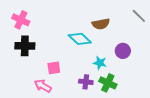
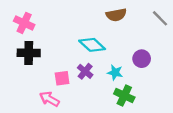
brown semicircle: (101, 24) -> (116, 15), moved
purple cross: (86, 82) -> (85, 71), moved, turned 32

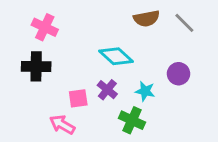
gray line: (160, 18) -> (184, 23), moved
pink cross: (24, 23) -> (45, 27), moved
green cross: (124, 96) -> (132, 120), moved

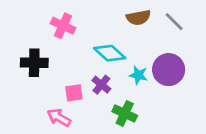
pink cross: (45, 27) -> (63, 26), moved
purple circle: (179, 74) -> (169, 70), size x1.5
cyan star: (145, 91) -> (138, 75), moved

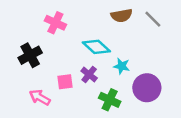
black cross: (34, 63) -> (30, 55), turned -30
purple circle: (169, 70) -> (147, 88), moved
pink arrow: (59, 118) -> (40, 97), moved

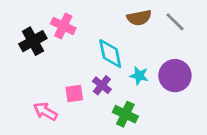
cyan diamond: (96, 47) -> (110, 54), turned 36
black cross: (30, 55) -> (33, 41), moved
purple circle: (147, 88) -> (175, 76), moved

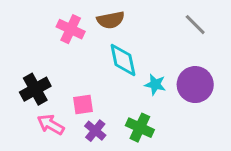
brown semicircle: (139, 18) -> (111, 20), moved
black cross: (33, 41) -> (35, 89), moved
purple cross: (102, 85) -> (95, 131), moved

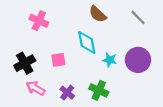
brown semicircle: (111, 20) -> (98, 14), moved, turned 54
pink cross: (71, 29) -> (39, 21), moved
pink square: (83, 105) -> (58, 60), moved

